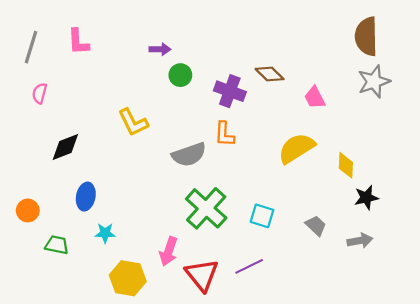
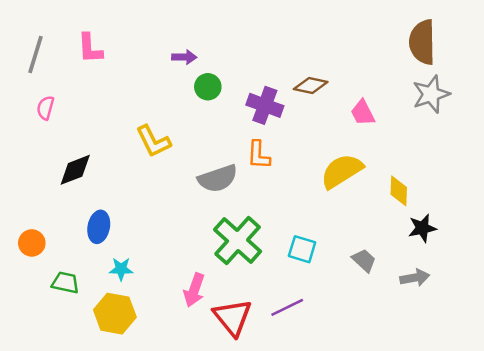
brown diamond: (270, 74) -> (311, 86), turned -32
yellow hexagon: (128, 278) -> (115, 314), moved

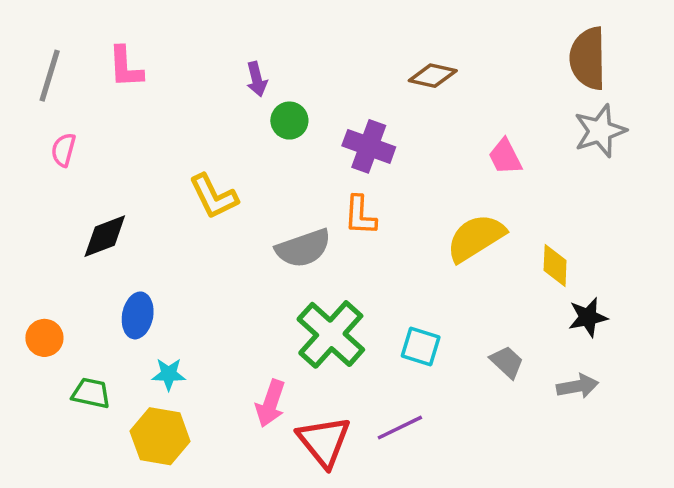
purple arrow: (184, 57) -> (257, 79), turned 75
brown diamond: (311, 86) -> (433, 76), moved

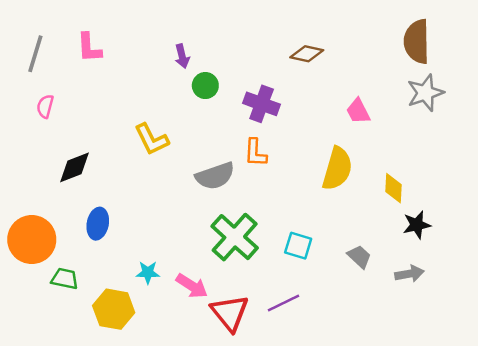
yellow semicircle: (476, 238) -> (337, 169), turned 138
orange circle: (44, 338) -> (32, 240), size x1.8
cyan star: (169, 374) -> (148, 273), moved
pink arrow: (270, 403) -> (192, 286), turned -76

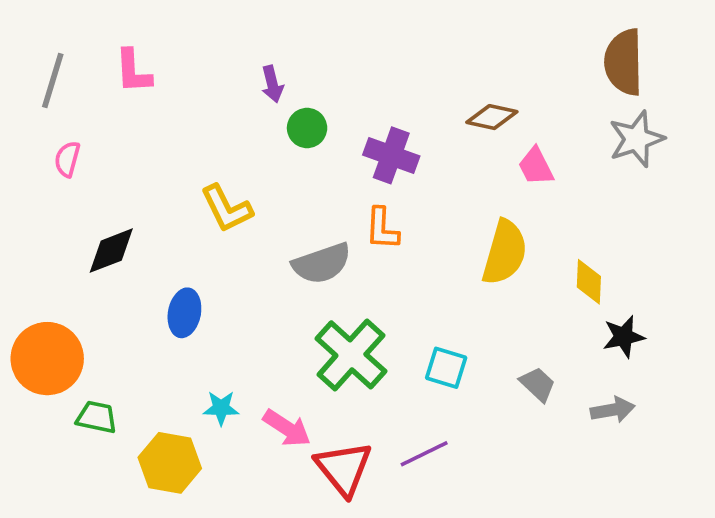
brown diamond: (307, 54) -> (492, 117), moved
blue ellipse: (98, 224) -> (184, 313), moved

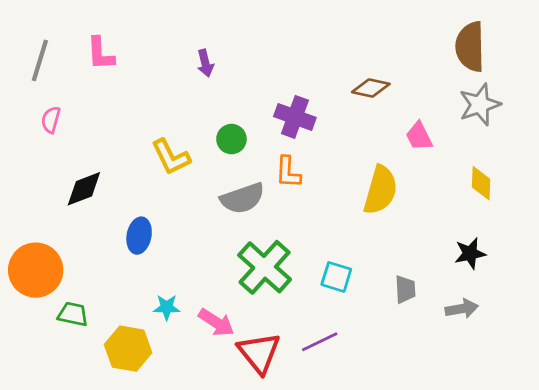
green circle: (307, 128) -> (231, 139), moved
pink trapezoid: (536, 166) -> (419, 136), moved
yellow diamond: (589, 282) -> (481, 183), moved
gray trapezoid: (538, 384) -> (405, 289), turned 44

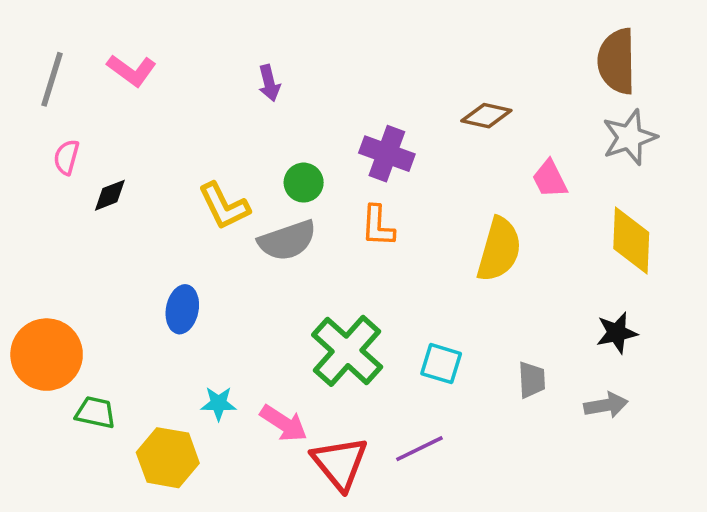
pink L-shape: (100, 54) -> (132, 70), turned -51
yellow diamond: (481, 183) -> (631, 240), size x1.5
black diamond: (84, 189) -> (110, 195), moved, size x0.7
gray semicircle: (243, 198) -> (287, 240), moved

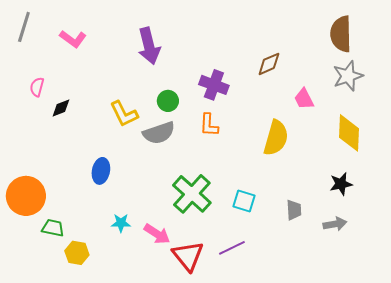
gray line: (52, 79) -> (24, 27), moved
purple arrow: (269, 83) -> (149, 46), size x1.8
brown diamond: (486, 116) -> (269, 64), turned -36
yellow hexagon: (168, 458) -> (77, 253), moved, size x0.7

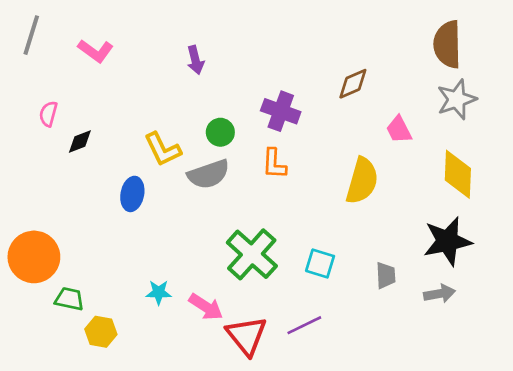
purple arrow: (149, 46) -> (195, 60), size x0.6
blue ellipse: (101, 171) -> (132, 194), moved
black star: (341, 184) -> (447, 241), size x1.6

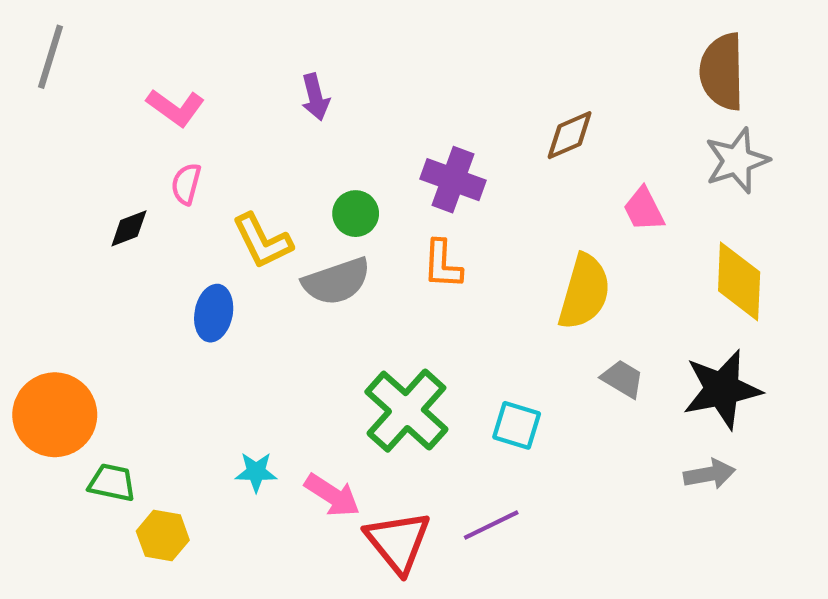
pink L-shape: (96, 51) -> (176, 108), moved
pink semicircle: (48, 114) -> (186, 184), moved
gray trapezoid: (386, 275) -> (623, 379), moved, turned -56

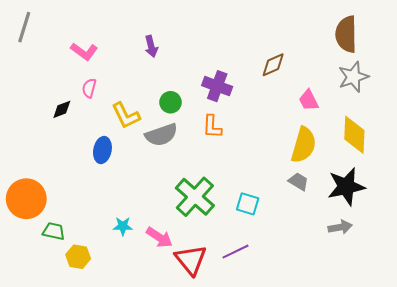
yellow semicircle: (584, 292) -> (304, 145), moved

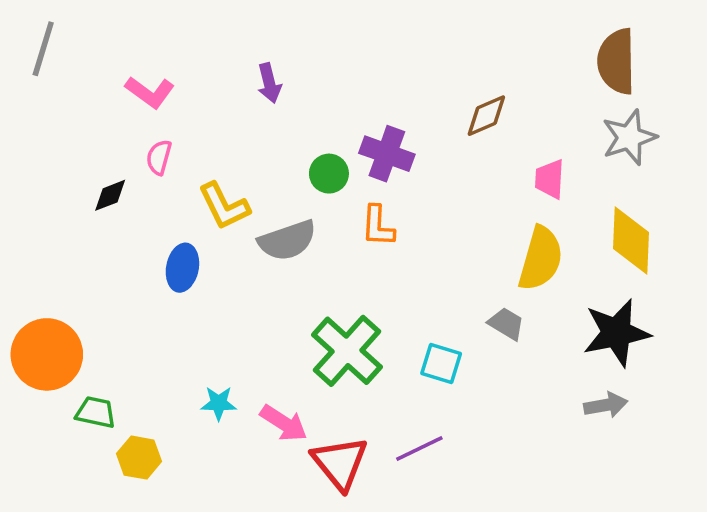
pink trapezoid: (309, 100) -> (550, 179), turned 30
green circle: (170, 102) -> (329, 174), moved
gray trapezoid: (298, 182) -> (506, 324), moved

